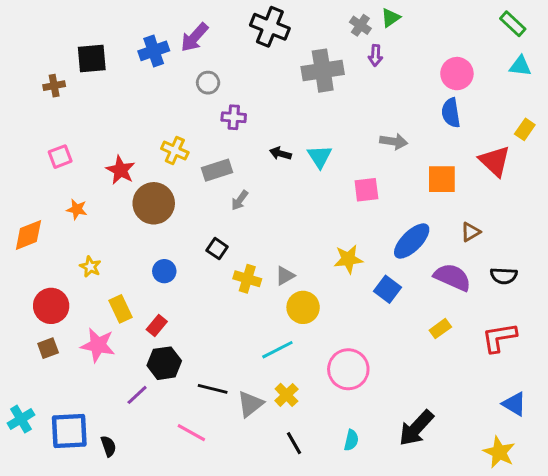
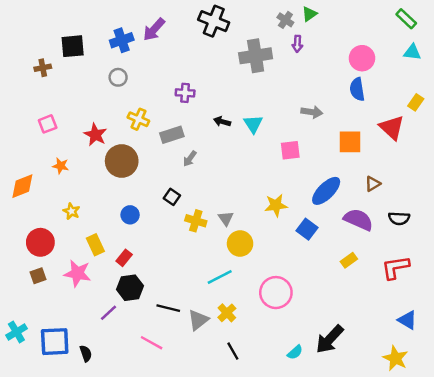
gray circle: (208, 83) -> (118, 77), moved
gray triangle: (285, 276) -> (226, 218), turned -35
cyan semicircle: (351, 440) -> (295, 352), moved, turned 35

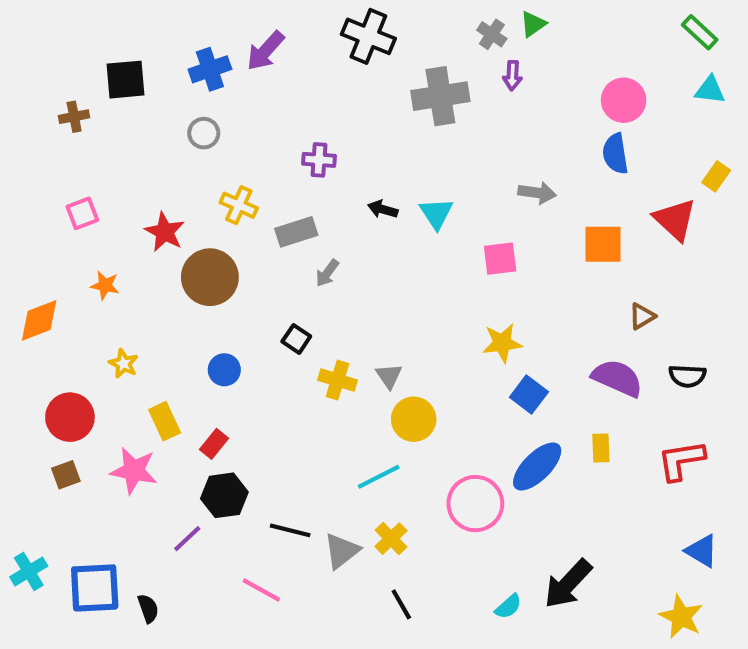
blue ellipse: (326, 191) -> (537, 467), moved
yellow star: (276, 205) -> (502, 343), moved
yellow rectangle: (349, 260) -> (601, 448), turned -56

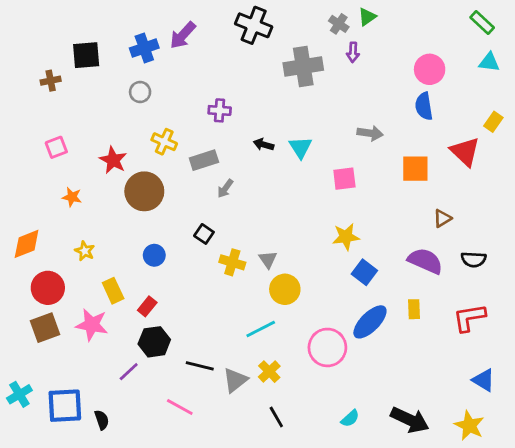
orange diamond: (39, 320) -> (27, 244), moved
brown square: (66, 475) -> (45, 328), size x1.5
black arrow: (568, 584) -> (410, 420), moved, turned -108

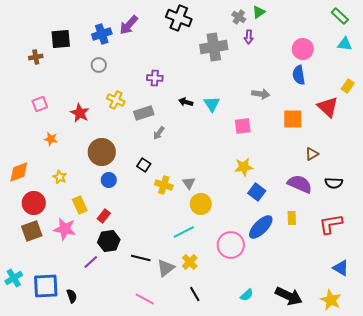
brown circle: (144, 191) -> (102, 152), moved
pink line: (180, 407) -> (145, 299), moved

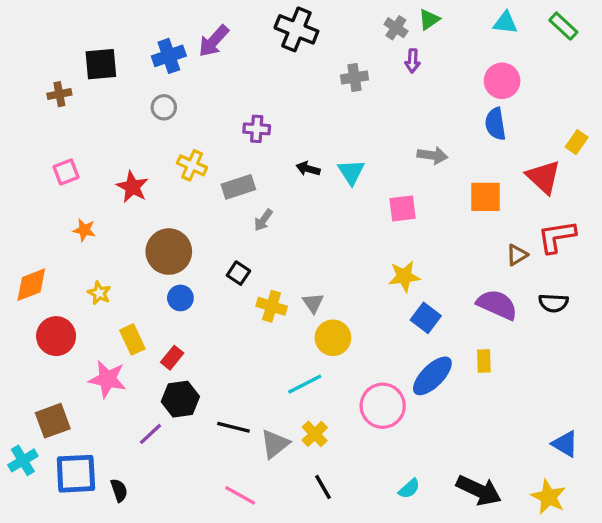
cyan triangle: (345, 44) -> (505, 23), moved
gray cross: (214, 47) -> (354, 77), size x0.6
red L-shape: (331, 224) -> (557, 237), moved
brown square: (32, 231) -> (53, 421), moved

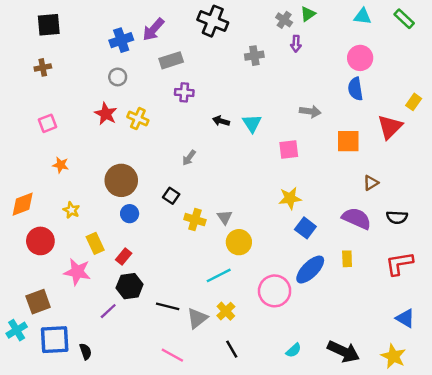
black square: (101, 64) -> (49, 25), moved
red triangle: (543, 177) -> (390, 127), turned 32
red star: (132, 187) -> (106, 114), moved
gray rectangle: (238, 187) -> (171, 60), moved
red L-shape: (557, 237) -> (399, 264), moved

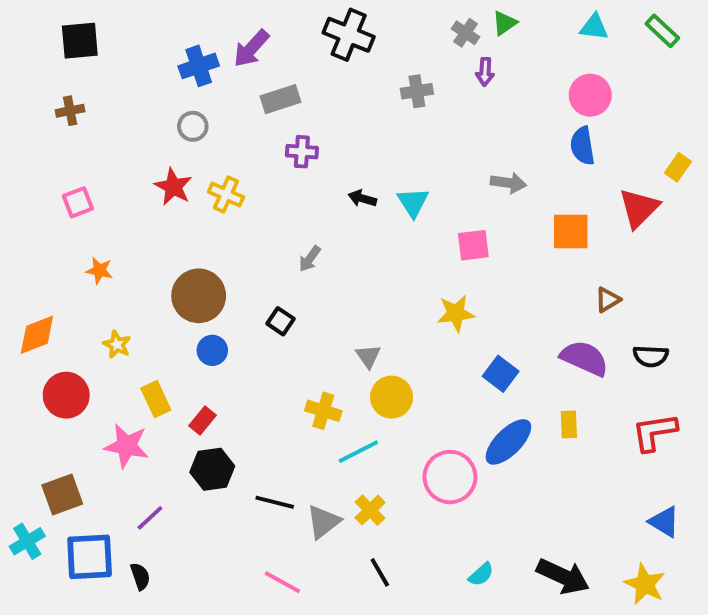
yellow star: (290, 198) -> (456, 313), moved
yellow cross: (195, 220) -> (323, 411), moved
purple line: (108, 311) -> (150, 518), moved

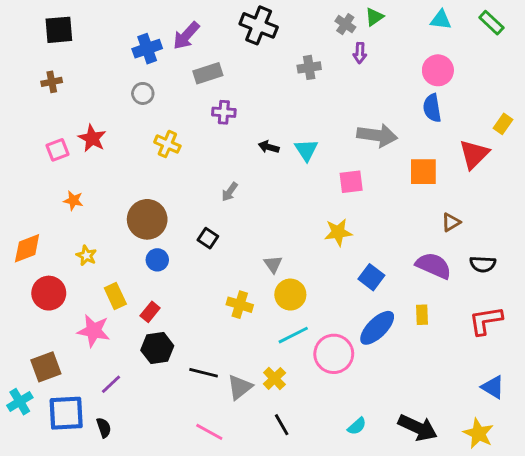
gray arrow: (508, 183) -> (377, 135), size x1.5
red star: (173, 187) -> (92, 138), moved
cyan line: (358, 452) -> (293, 335), moved

